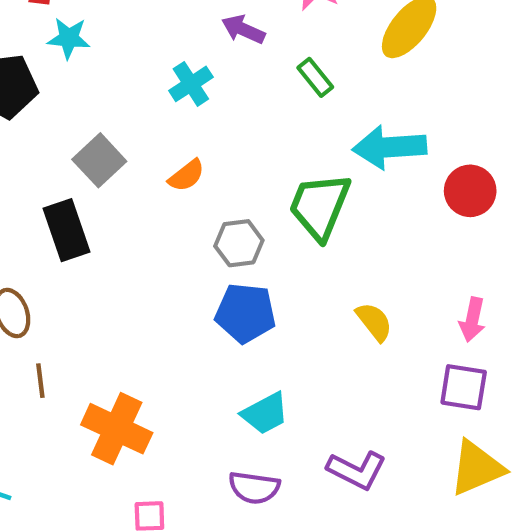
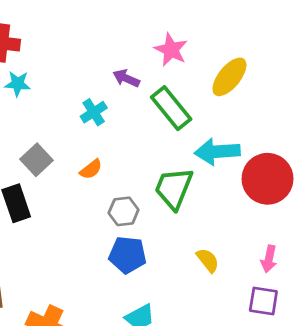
green rectangle: (315, 77) -> (171, 108), size x1.8
red circle: (470, 191) -> (268, 179), size x1.6

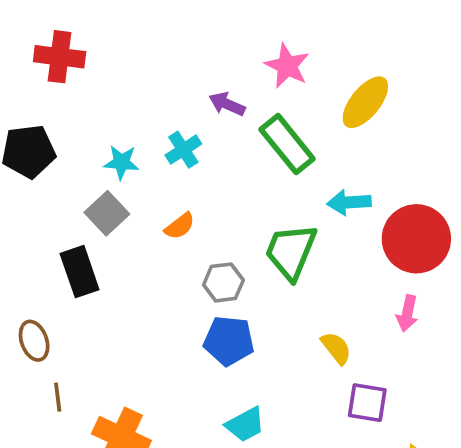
cyan star: (18, 84) -> (121, 162), moved
cyan arrow: (217, 152) -> (349, 202), size x0.7
pink arrow: (269, 259) -> (407, 313), moved
purple square: (263, 301) -> (367, 403), moved

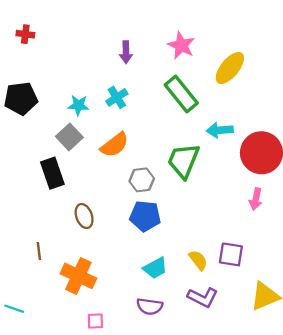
red cross: (60, 57) -> (25, 34), moved, size x0.6
purple arrow: (227, 104) -> (126, 52), moved, turned -115
orange semicircle: (180, 226) -> (115, 145), size x1.5
brown ellipse: (34, 341) -> (84, 216), moved
yellow semicircle: (336, 348) -> (198, 260), moved

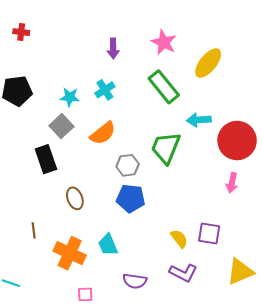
cyan trapezoid: (155, 268) -> (108, 245), moved, turned 95

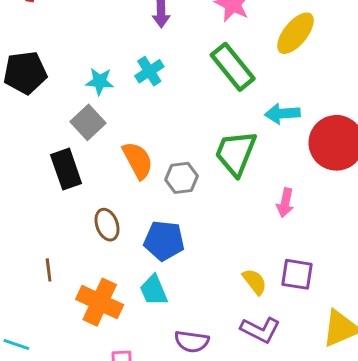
orange semicircle: (103, 133) -> (138, 160), moved, turned -80
pink arrow: (232, 183) -> (285, 203), moved
blue pentagon: (131, 198) -> (164, 241), moved

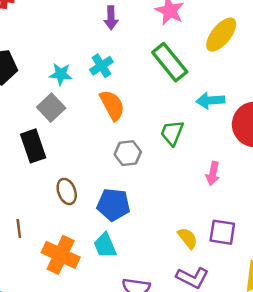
green trapezoid: (236, 153) -> (172, 133), size x0.7
orange semicircle: (138, 160) -> (112, 105), moved

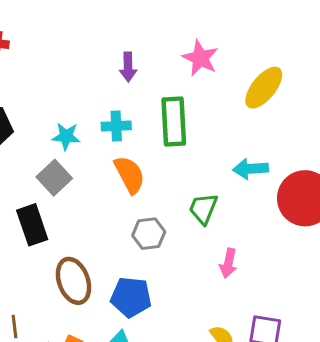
green rectangle: (170, 62) -> (174, 122), moved, turned 36
cyan cross: (101, 66) -> (116, 126), turned 30
pink arrow: (213, 173) -> (228, 263), moved
brown ellipse: (67, 191) -> (73, 281), size x1.4

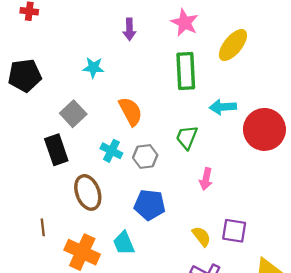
green rectangle: (174, 122) -> (186, 71), moved
cyan cross: (116, 126) -> (111, 151), moved, turned 30
cyan star: (66, 136) -> (93, 68), moved
blue pentagon: (131, 297) -> (150, 205), moved

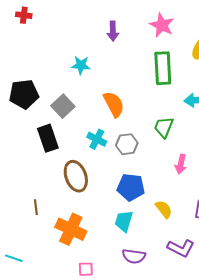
black pentagon: (25, 75) -> (24, 94), moved
yellow semicircle: (201, 236) -> (164, 209), moved
cyan trapezoid: (124, 243) -> (124, 221), moved, turned 40

